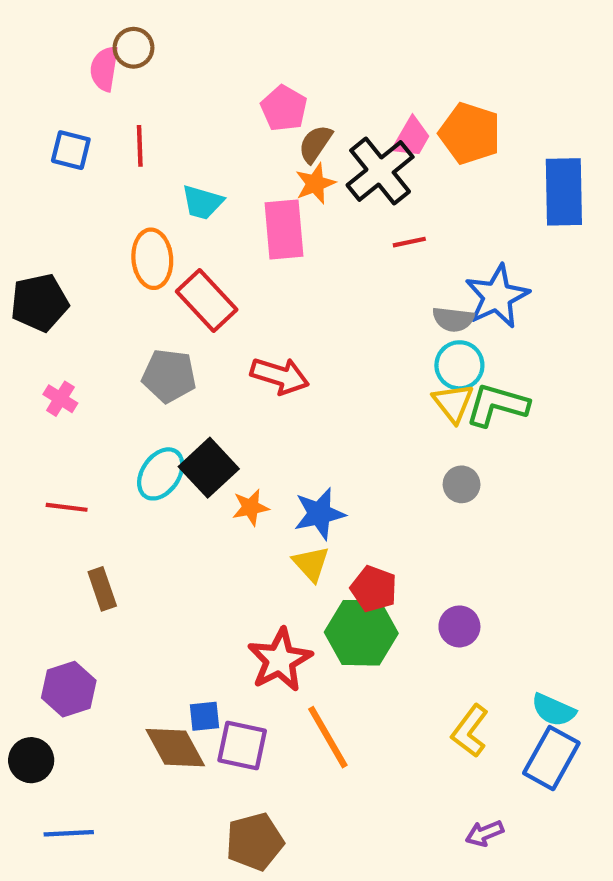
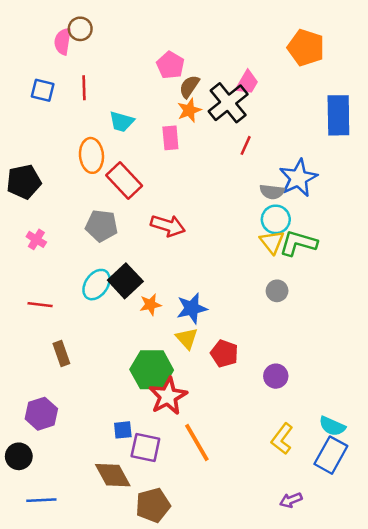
orange pentagon: (470, 133) -> (306, 48), moved
pink rectangle: (284, 229) -> (170, 138), size x0.7
red line: (409, 242) -> (246, 145), turned -54
green hexagon: (361, 633) -> (152, 370), moved
brown diamond: (175, 748) -> (113, 475), moved

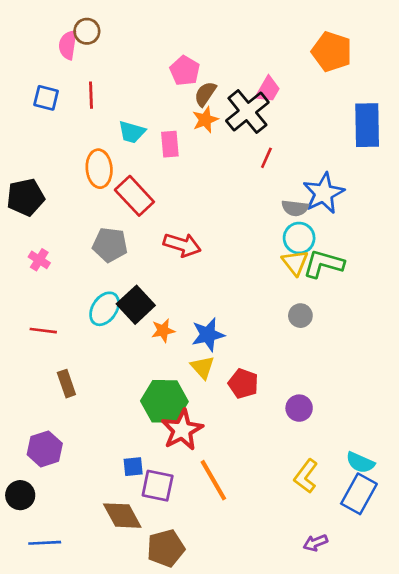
pink rectangle: (170, 138) -> (170, 144), moved

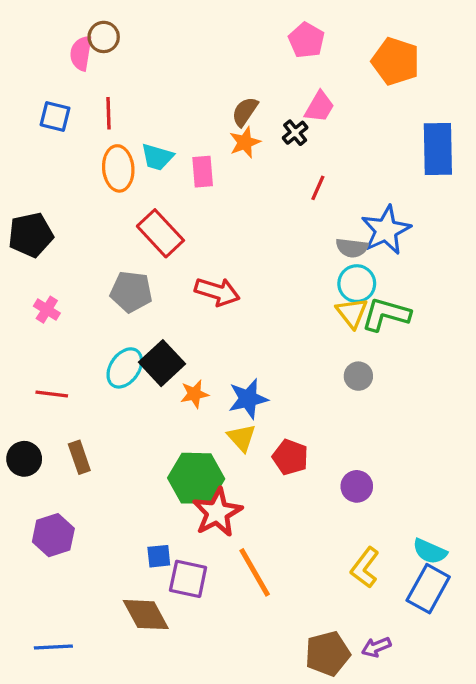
pink pentagon: (185, 71) -> (306, 40), moved
black cross: (247, 112) -> (295, 133), size x0.5
orange ellipse: (99, 169) -> (118, 168), moved
black circle: (20, 495) -> (24, 459), moved
brown pentagon: (166, 548) -> (328, 654), moved

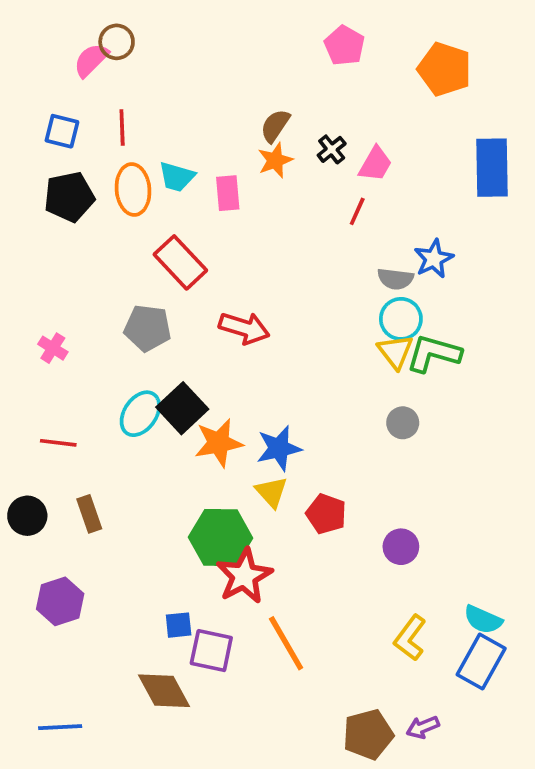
pink semicircle: (81, 53) -> (91, 60), turned 36
pink trapezoid: (319, 107) -> (375, 164), moved
blue star: (386, 230) -> (434, 259), size x0.7
black pentagon: (31, 235) -> (69, 197), moved
orange star: (195, 394) -> (219, 443), size x1.5

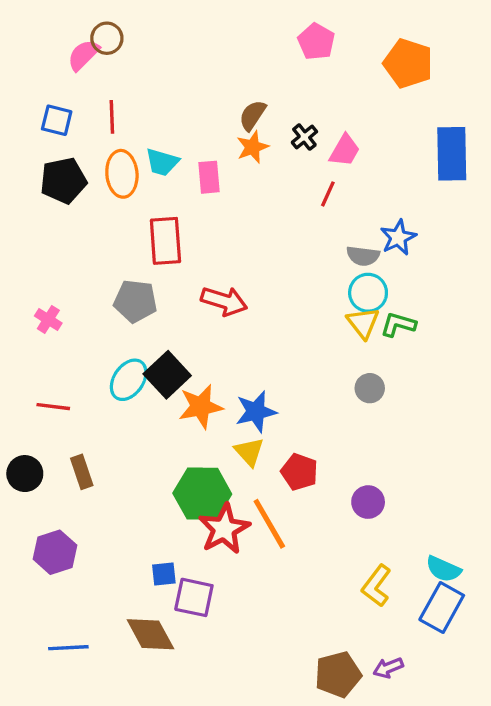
red rectangle: (180, 262) -> (165, 241), turned 39
green L-shape: (434, 354) -> (398, 325), size x0.7
orange line: (286, 643) -> (269, 524), moved
blue line: (60, 727) -> (68, 648), moved

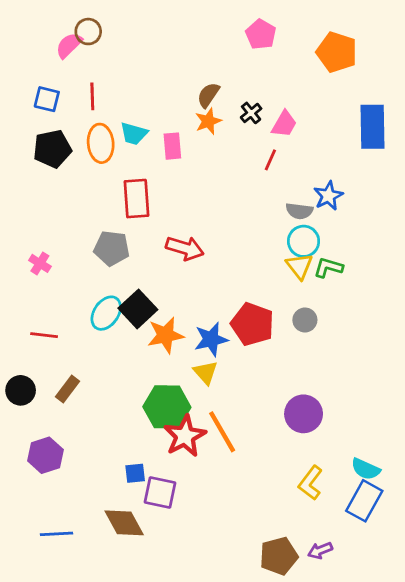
brown rectangle: (82, 472) -> (68, 389), turned 56
red pentagon: (299, 472) -> (252, 324), moved, size x1.4
purple circle: (368, 502) -> (304, 414), size x1.4

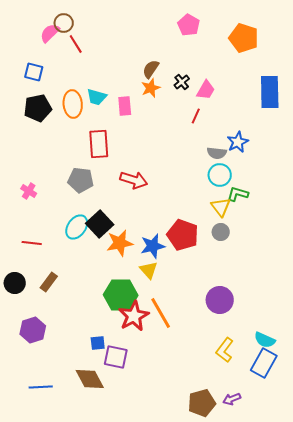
red line: (92, 96) -> (76, 44), moved, turned -30
yellow triangle: (299, 266) -> (221, 207), moved

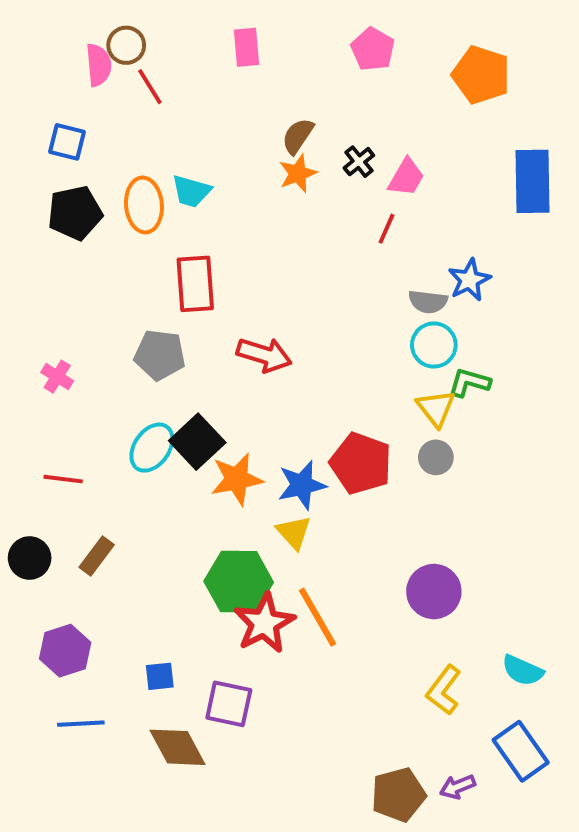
pink semicircle: (50, 33) -> (99, 65), turned 130
pink rectangle: (125, 106) -> (247, 47), moved
blue square: (98, 343) -> (160, 676), moved
blue rectangle: (264, 363) -> (521, 751), moved, turned -64
blue line: (41, 387) -> (81, 724), moved

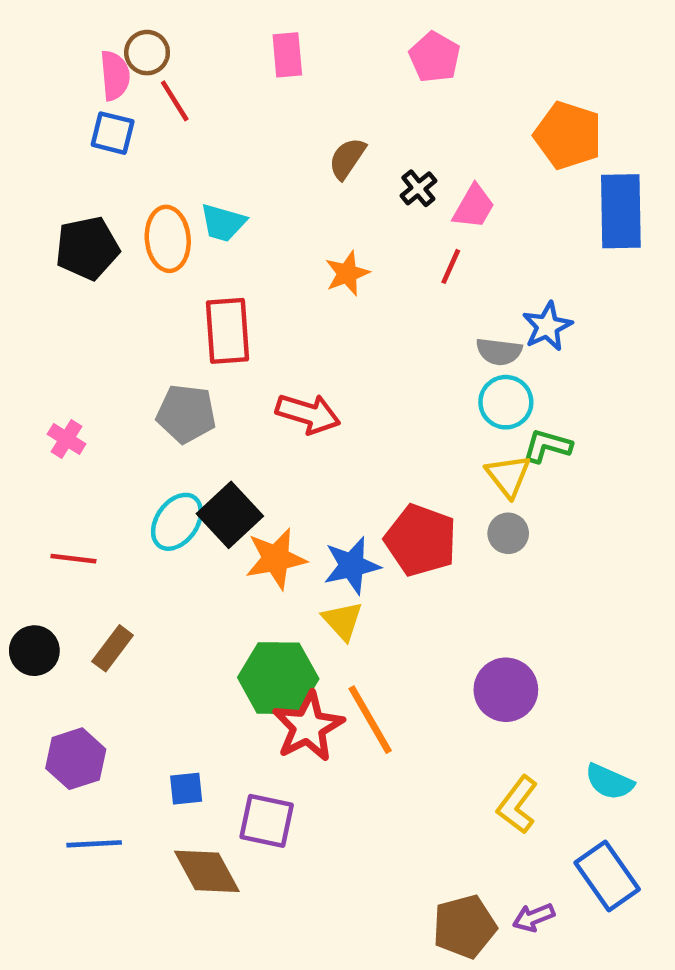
orange pentagon: (481, 75) -> (568, 135), moved
blue square: (67, 142) -> (113, 133), moved
orange star: (298, 173) -> (347, 273), moved

